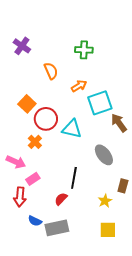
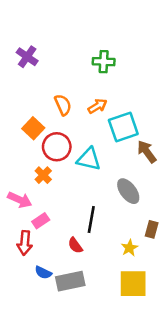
orange semicircle: (51, 71) -> (63, 105), moved
red semicircle: (61, 199) -> (75, 245), turned -80
yellow square: (108, 230) -> (133, 284), size x1.4

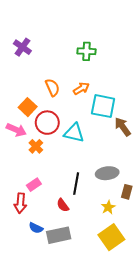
cyan square: (123, 127) -> (103, 106), turned 30
gray ellipse: (128, 191) -> (107, 173), moved, turned -60
pink arrow: (20, 200) -> (16, 130), moved
yellow square: (133, 284) -> (111, 237), turned -35

